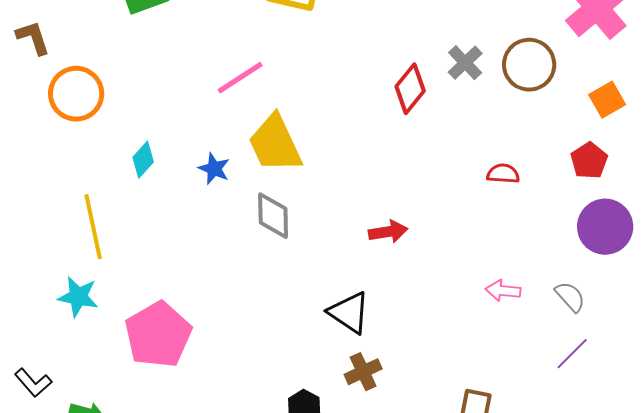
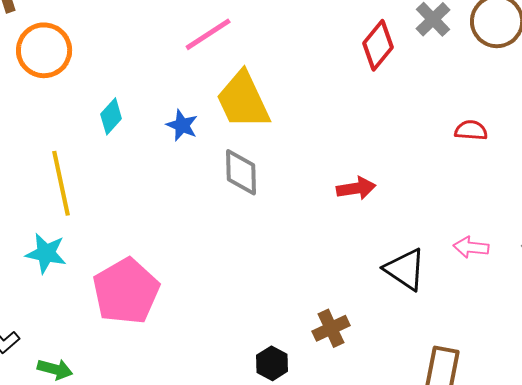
black triangle: (349, 313) -> (405, 269), moved

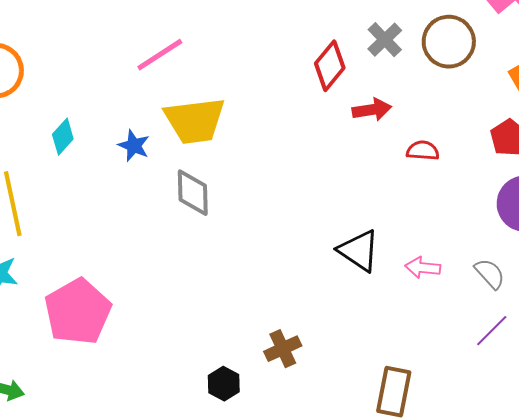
yellow trapezoid: (243, 100) -> (195, 121), turned -72
red arrow: (356, 188) -> (372, 110), moved
black triangle: (405, 269) -> (359, 251), moved

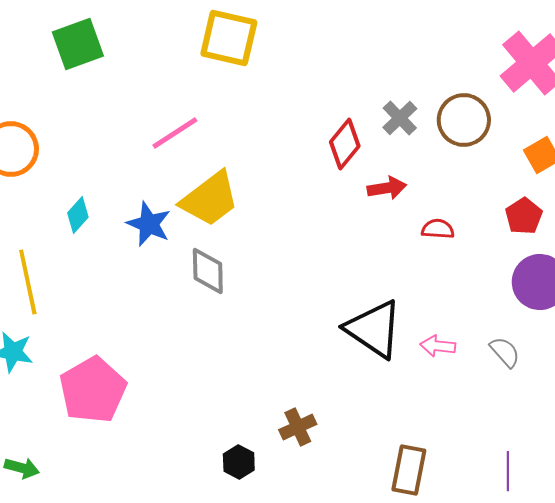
yellow trapezoid: (195, 121) -> (210, 199), turned -30
blue star: (134, 146) -> (149, 224), size x1.4
black triangle: (359, 251) -> (374, 329), size x1.4
purple line: (492, 331) -> (508, 471), moved, turned -45

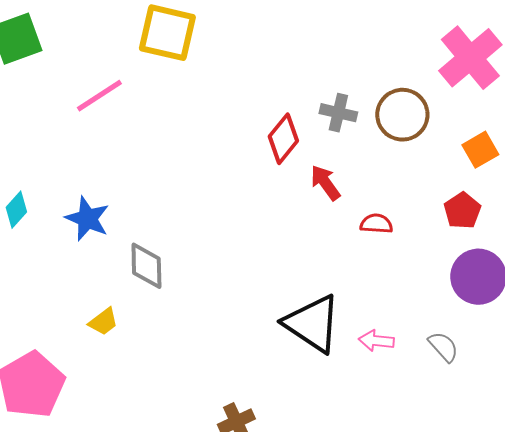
gray cross: (400, 118) -> (338, 113), turned -33
pink line: (175, 133) -> (99, 96), moved
red arrow: (387, 188) -> (325, 183), turned -117
yellow trapezoid: (210, 199) -> (103, 322), moved, size x0.5

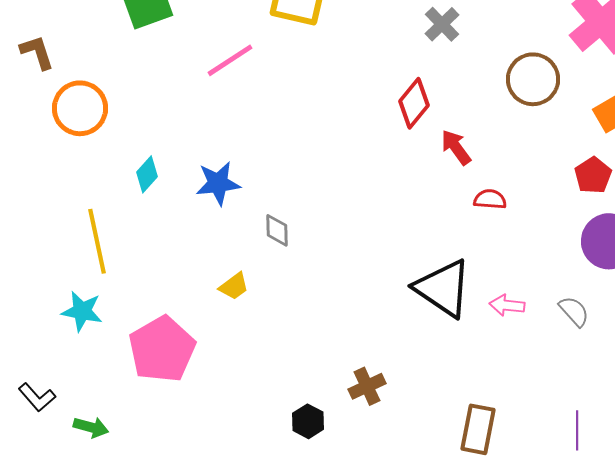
gray cross: (338, 113) -> (442, 24), moved, turned 33
blue star: (87, 219) -> (218, 183), turned -30
red semicircle: (376, 224) -> (490, 199), moved
gray diamond: (146, 266) -> (277, 230), size x0.7

